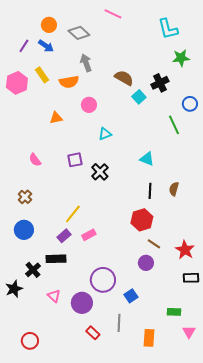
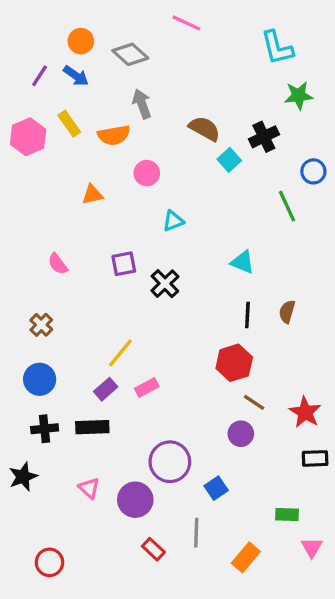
black cross: (33, 270) -> (45, 429), moved, turned 35
orange rectangle: (149, 338) -> (246, 557), turned 36

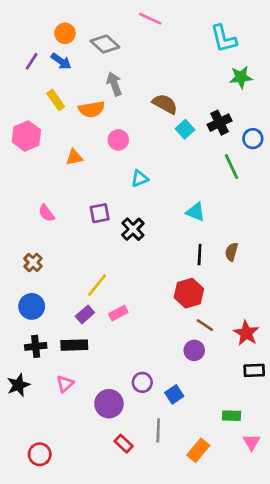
pink hexagon: (28, 137) -> (26, 136), moved
black cross: (264, 137) -> (220, 123), moved
purple circle: (170, 462) -> (142, 382), moved, size x0.6
pink triangle: (89, 488) -> (65, 384), moved, turned 36

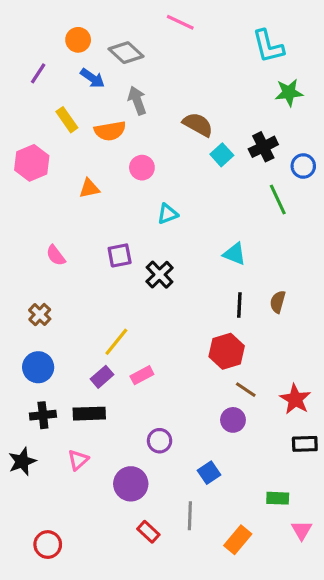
blue arrow: (61, 61) -> (92, 78), moved
purple circle: (142, 382) -> (160, 441), moved

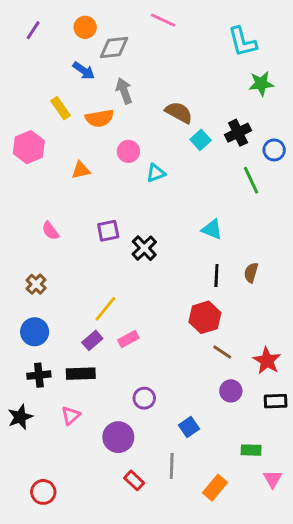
orange circle: (78, 40) -> (85, 27), moved
gray diamond: (126, 53) -> (114, 48), turned -48
purple line: (38, 73) -> (33, 30), moved
cyan triangle: (168, 214) -> (156, 173), moved
purple circle: (233, 420) -> (231, 391), moved

